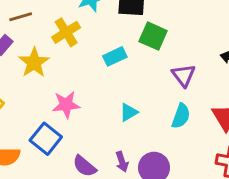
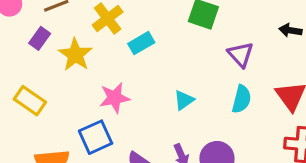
cyan rectangle: (115, 56) -> (141, 43), moved
blue square: (46, 139) -> (96, 137), turned 32

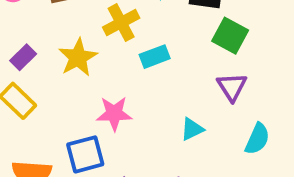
purple rectangle: (40, 38) -> (23, 57), moved
purple triangle: (241, 54) -> (232, 87), moved

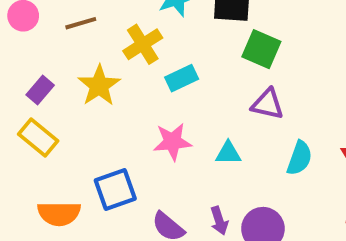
purple triangle: (232, 87) -> (268, 104), turned -40
pink star: (114, 114) -> (172, 142), moved
cyan triangle: (192, 129) -> (228, 153), turned 30

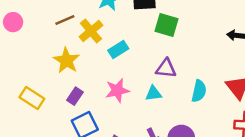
brown line: (81, 23) -> (65, 20), moved
purple rectangle: (40, 90) -> (75, 96), moved
purple triangle: (268, 104) -> (166, 68), moved

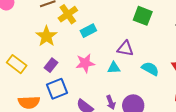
green square: (166, 25) -> (143, 16), moved
cyan semicircle: (199, 91) -> (150, 69), turned -78

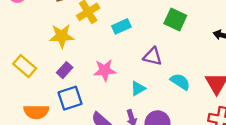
cyan rectangle: (88, 31) -> (121, 26), moved
yellow star: (46, 36) -> (62, 36), turned 30
cyan triangle: (114, 68) -> (138, 88), moved, turned -32

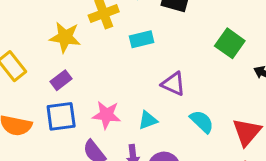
green square: (175, 19) -> (230, 43), moved
pink star: (105, 70) -> (106, 115), moved

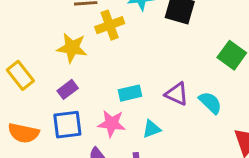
cyan rectangle: (142, 39) -> (130, 93), moved
cyan semicircle: (202, 122) -> (210, 103), moved

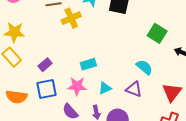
yellow star: (72, 48) -> (14, 32), moved
purple triangle: (177, 94) -> (134, 89), moved

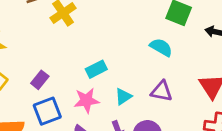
cyan semicircle: (144, 67) -> (161, 47), moved

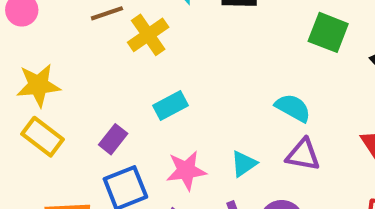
cyan semicircle: (161, 47) -> (293, 108), moved
cyan rectangle: (96, 69) -> (171, 105), moved

